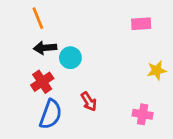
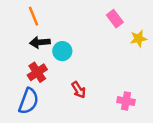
pink rectangle: (141, 24) -> (115, 19), moved, turned 56
yellow star: (157, 70) -> (139, 39), moved
blue semicircle: (51, 114) -> (29, 101), moved

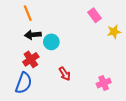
pink cross: (126, 101) -> (104, 83), turned -32

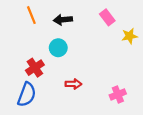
black arrow: (33, 35) -> (63, 20), moved
red arrow: (65, 74) -> (73, 84), turned -56

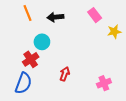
cyan circle: (58, 48) -> (42, 42), moved
red arrow: (73, 84) -> (65, 74), turned -72

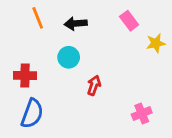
cyan circle: (42, 42) -> (69, 57), moved
red cross: (31, 59) -> (25, 76), moved, turned 35
red arrow: (65, 74) -> (94, 85), moved

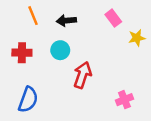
red cross: (25, 76) -> (22, 53), moved
red arrow: (94, 85) -> (82, 75), size x1.5

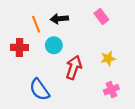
orange line: (33, 16) -> (36, 24), moved
yellow star: (137, 38) -> (108, 59), moved
blue semicircle: (28, 100) -> (39, 90), moved, turned 125

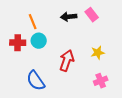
black arrow: (59, 19) -> (69, 17), moved
cyan circle: (54, 45) -> (39, 41), moved

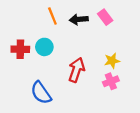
orange line: (33, 22) -> (52, 16), moved
pink cross: (101, 81) -> (111, 81), moved

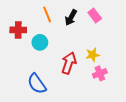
black arrow: (79, 19) -> (71, 18), turned -56
red cross: (20, 49) -> (18, 30), moved
yellow star: (112, 61) -> (93, 55), moved

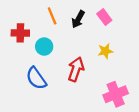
yellow star: (93, 55) -> (105, 51), moved
pink cross: (100, 73) -> (116, 94), moved, size x1.5
blue semicircle: (37, 84) -> (36, 78), moved

